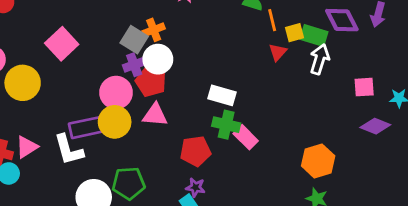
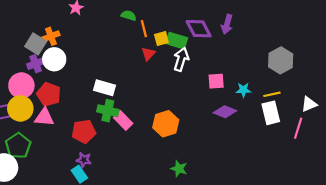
red pentagon: (151, 81) -> (49, 94), moved
pink triangle: (155, 115) -> (44, 117), moved
orange hexagon: (318, 161) -> (166, 124), moved
green pentagon: (129, 183) -> (18, 146), moved, turned -30

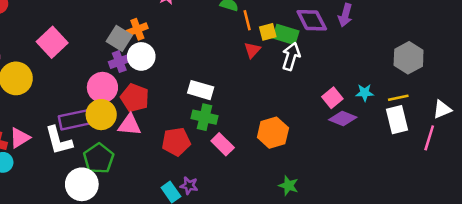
pink square: (216, 81) -> (332, 98), moved, turned -35
pink rectangle: (123, 121) -> (223, 144), moved
purple star: (84, 160) -> (189, 186), moved

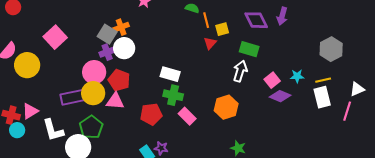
green rectangle: (286, 34) -> (249, 49), moved
white arrow: (291, 56) -> (240, 71), moved
white L-shape: (59, 140) -> (53, 130), moved

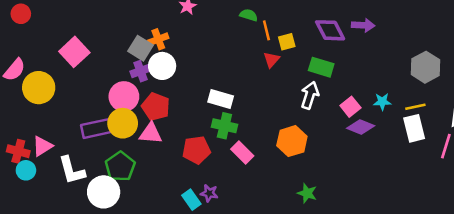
purple arrow: (282, 16) -> (363, 25), turned -102

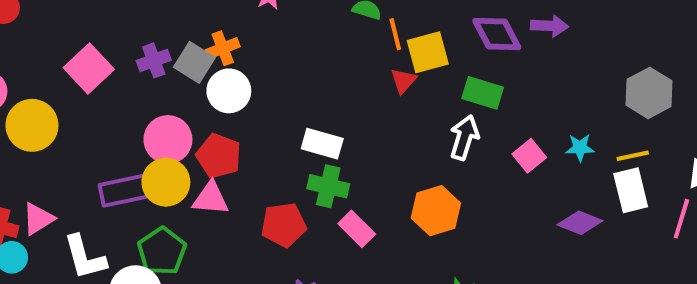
yellow square: (287, 42) -> (428, 52), size x1.5
purple cross: (140, 71) -> (154, 60), moved
purple diamond: (361, 127) -> (580, 223), moved

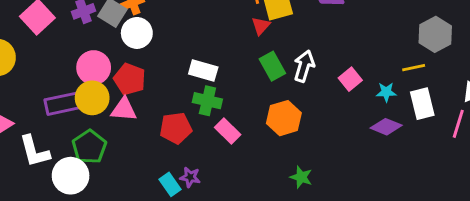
green rectangle: (483, 93) -> (272, 66), moved, turned 44
cyan star: (580, 148) -> (386, 92), moved
yellow line: (633, 156) -> (414, 68), moved

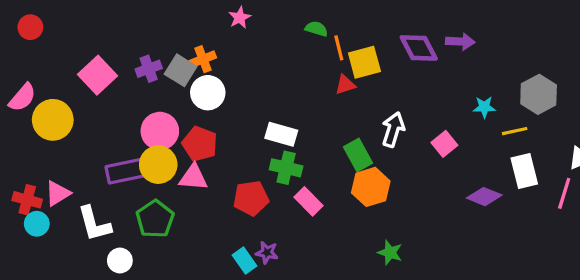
red triangle: (261, 26) -> (345, 85), turned 30
green rectangle: (272, 66) -> (358, 155), moved
cyan star: (386, 92) -> (484, 107), moved
white circle: (71, 176) -> (120, 261), moved, size x0.6

